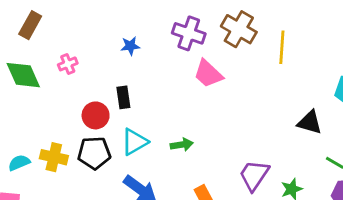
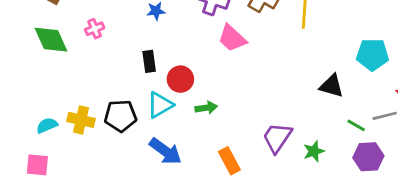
red circle: (96, 115) -> (180, 79), moved

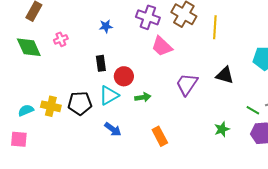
black triangle: (332, 86) -> (225, 75), moved
purple trapezoid: (277, 138) -> (187, 84), moved
blue arrow: (165, 151) -> (113, 129), size x0.7

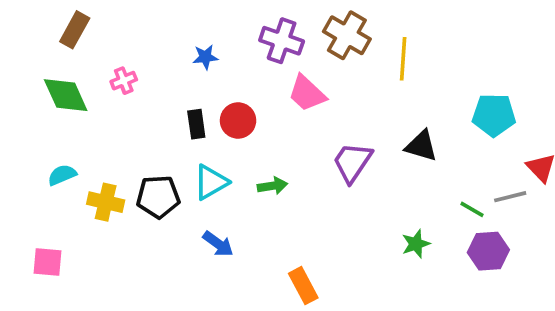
red circle: (124, 76) -> (238, 121), moved
cyan semicircle: (26, 110) -> (62, 175), moved
orange rectangle: (160, 136) -> (303, 286), moved

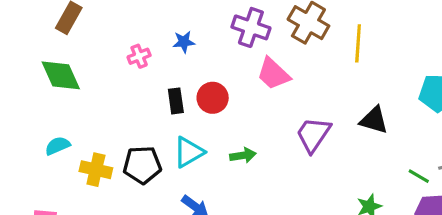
pink cross: (124, 81) -> (139, 56), moved

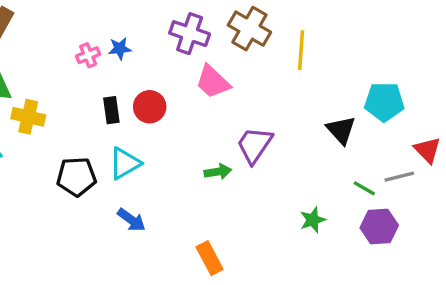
pink cross: (139, 56) -> (88, 55), moved
black triangle: (374, 120) -> (341, 130), moved, turned 32
green arrow: (243, 155) -> (218, 172), moved
yellow cross: (96, 170) -> (28, 117), moved

